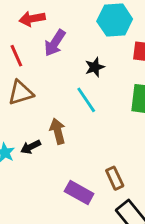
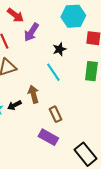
red arrow: (32, 19) -> (15, 15), turned -132
brown rectangle: (115, 178) -> (55, 114), moved

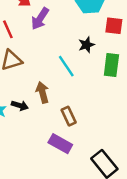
black star: (59, 49) -> (86, 45), moved
black arrow: (14, 105) -> (20, 105), turned -136

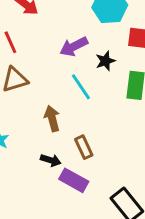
purple arrow: (40, 19) -> (74, 47), moved, turned 30
black arrow: (20, 105) -> (51, 160), moved

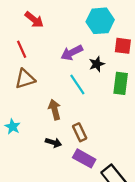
purple rectangle: (74, 180) -> (84, 158), moved

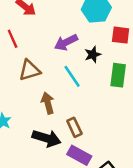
brown triangle: (25, 79) -> (30, 70), moved
black arrow: (53, 143) -> (47, 138), size x1.6

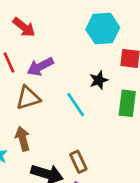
purple arrow: (66, 42) -> (40, 67), moved
brown arrow: (48, 103) -> (23, 139), moved

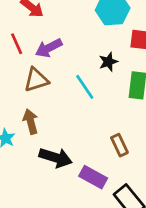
brown rectangle: (78, 162) -> (119, 145), moved

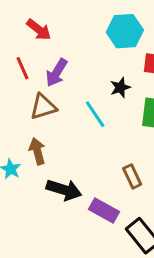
purple arrow: (49, 48) -> (57, 73), turned -32

